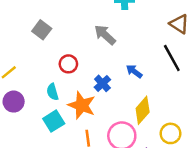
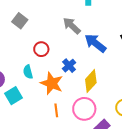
blue arrow: (134, 71) -> (95, 43), moved, size x1.6
yellow diamond: (143, 110) -> (91, 81), moved
cyan square: (54, 121) -> (13, 96), moved

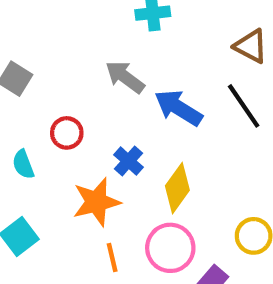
cyan semicircle: (28, 72) -> (23, 164), moved
orange star: (52, 83) -> (96, 202), turned -30

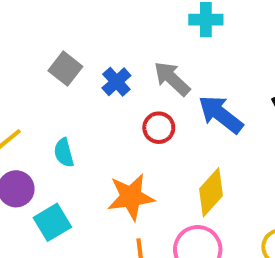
red circle: (67, 133) -> (159, 128), moved
blue cross: (128, 161) -> (116, 82), moved

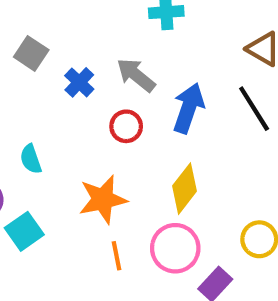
gray square: (65, 69) -> (31, 53), moved
blue arrow: (221, 114) -> (189, 108), turned 75

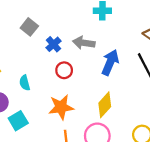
gray arrow: (136, 75) -> (84, 43), turned -35
red circle: (126, 126) -> (64, 70), moved

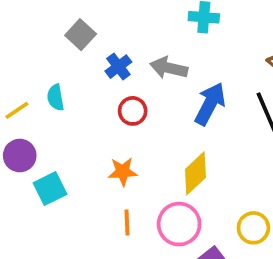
cyan semicircle: (25, 83) -> (56, 98), moved
orange star: (61, 107) -> (123, 172), size x0.7

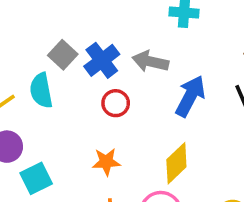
gray square: (81, 35) -> (63, 55), moved
blue cross: (118, 67) -> (102, 60), size x1.4
cyan semicircle: (56, 98) -> (41, 90), size x1.4

